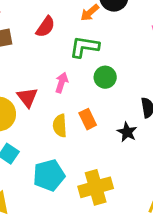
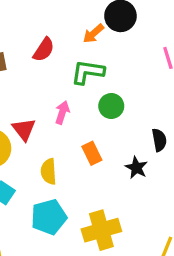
yellow semicircle: (60, 126) -> (49, 172), moved

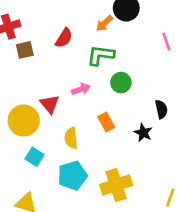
pink arrow: (62, 112) -> (81, 89), turned 54

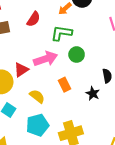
pink arrow: (81, 89) -> (46, 59), size x1.6
red triangle: (50, 104) -> (21, 70), turned 35
yellow semicircle: (71, 138) -> (37, 96), turned 133

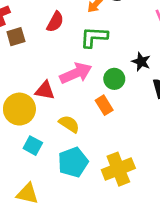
green circle: (77, 55) -> (114, 79), moved
red triangle: (21, 70) -> (45, 90), turned 49
black star: (93, 93) -> (141, 62), moved

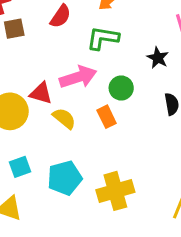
black star: (141, 62) -> (158, 58), moved
yellow semicircle: (69, 124) -> (64, 118), moved
cyan square: (33, 146) -> (20, 167), moved, turned 36

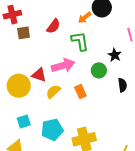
green L-shape: (103, 38) -> (80, 41), turned 70
green circle: (121, 88) -> (99, 70), moved
yellow semicircle: (64, 118) -> (53, 92), turned -84

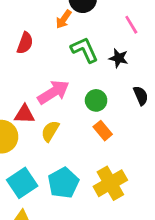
green L-shape: (80, 41) -> (84, 50), moved
green circle: (99, 70) -> (96, 100), moved
orange rectangle: (80, 92) -> (103, 131), moved
cyan square: (24, 122) -> (22, 183), size x1.5

